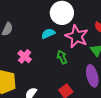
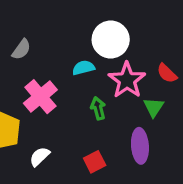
pink cross: (25, 56) -> (40, 97), size x1.5

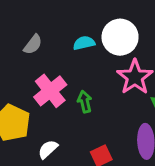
cyan semicircle: (83, 68) -> (84, 43), moved
green arrow: (98, 108) -> (85, 102), moved

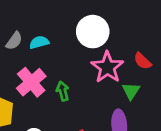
cyan semicircle: (84, 43) -> (39, 42), moved

